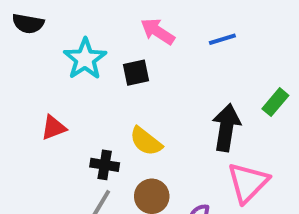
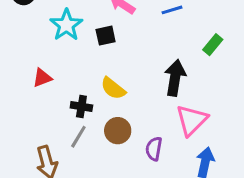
green rectangle: (275, 102) -> (213, 45), moved

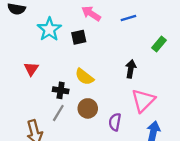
red triangle: (42, 78) -> (31, 69), turned -35
black arrow: (175, 78) -> (131, 69), size x0.7

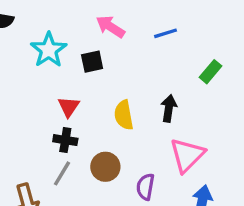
red triangle: (31, 69) -> (69, 107), moved
yellow semicircle: (84, 77) -> (124, 115), moved, turned 42

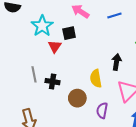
red triangle: (69, 107) -> (55, 47), moved
yellow semicircle: (124, 115) -> (96, 78), moved
gray line: (62, 173) -> (34, 74), moved, turned -42

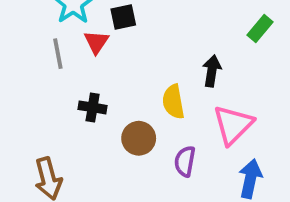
gray line: (34, 74) -> (58, 54), moved

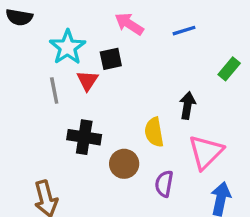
black cross: (93, 107) -> (84, 137), size x1.4

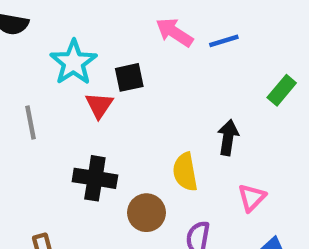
pink arrow: (129, 24) -> (174, 32), moved
gray line: (54, 90) -> (31, 122), moved
pink triangle: (206, 152) -> (252, 198), size x0.6

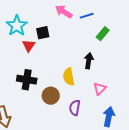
green rectangle: (282, 90) -> (103, 34), moved

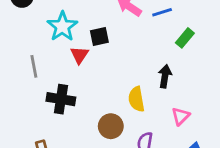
black cross: (27, 80) -> (61, 99), moved

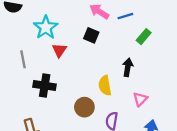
black square: (99, 36) -> (91, 35), moved, turned 35

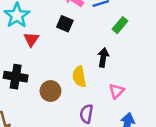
brown circle: (84, 107) -> (50, 91), moved

